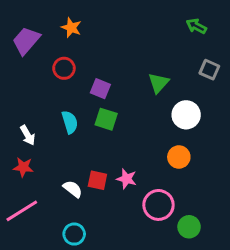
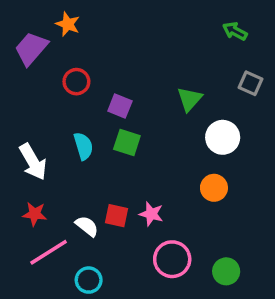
orange star: (71, 28) -> (68, 24), moved
white arrow: (28, 135) -> (33, 162), size x1.5
red star: (23, 167) -> (35, 214), moved
pink circle: (158, 205) -> (172, 259), moved
pink line: (22, 211) -> (49, 252), moved

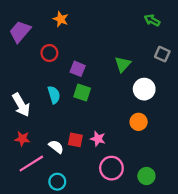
orange star: (68, 24) -> (61, 19), moved

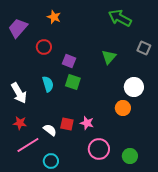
green arrow: (152, 20) -> (120, 18), moved, size x1.6
white circle: (144, 89) -> (134, 87), moved

